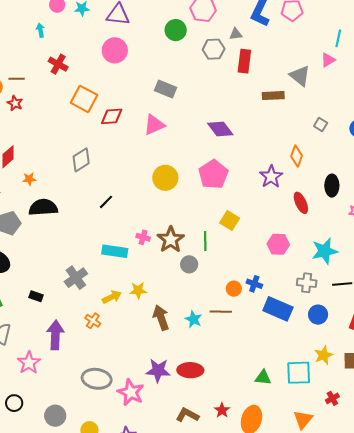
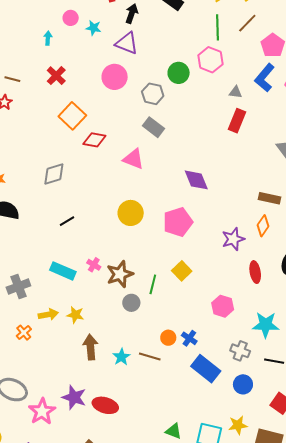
gray hexagon: (214, 49) -> (153, 94), moved
brown rectangle: (273, 96) -> (270, 198), moved
pink triangle: (154, 125) -> (133, 159), turned 30

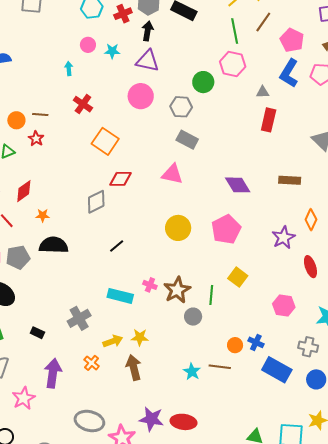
red diamond: (94, 140) -> (120, 179), moved
brown rectangle: (270, 198) -> (290, 180), moved
brown arrow: (90, 347) -> (134, 368), moved

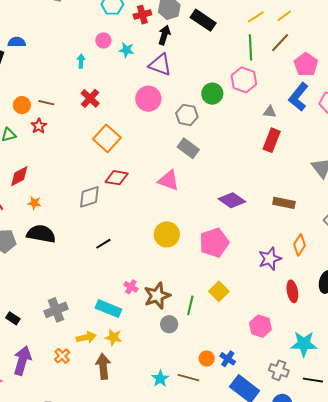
purple diamond: (238, 185) -> (232, 200), turned -32
cyan rectangle: (120, 296) -> (108, 309), moved

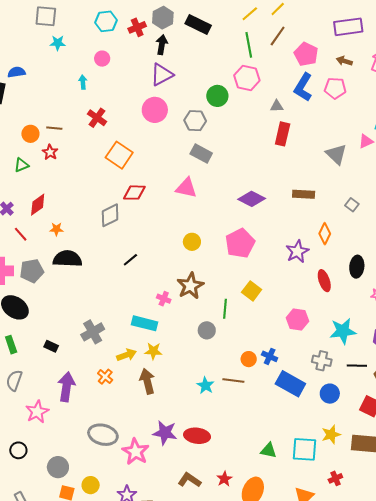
cyan star: (126, 50) -> (58, 43), moved
purple triangle: (160, 65) -> (162, 75), turned -40
yellow circle: (167, 234) -> (192, 242), size x0.7
brown star: (157, 296) -> (190, 286), moved

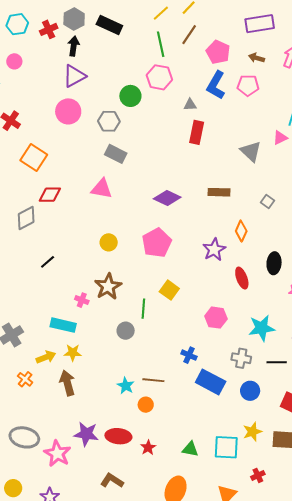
orange circle: (249, 359) -> (146, 405), moved
red star: (224, 479) -> (148, 448), moved

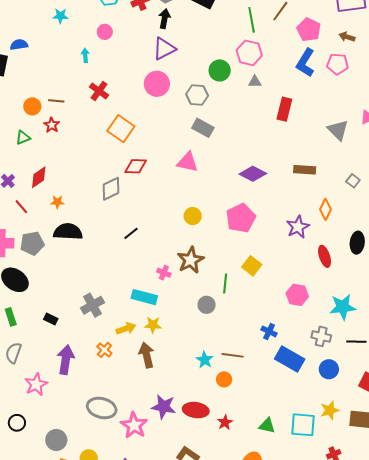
gray triangle: (190, 105) -> (255, 82), moved

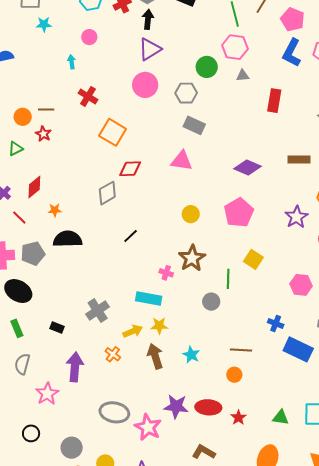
cyan star: (205, 360) -> (191, 355), moved

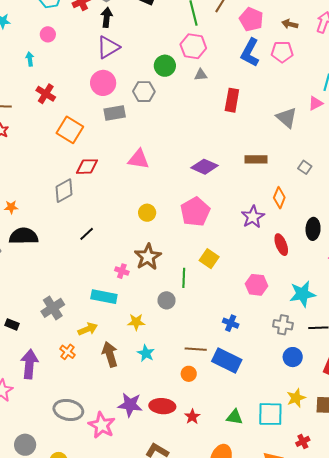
gray rectangle: (194, 125) -> (115, 113), moved, turned -35
yellow star: (159, 326) -> (136, 322), moved
blue rectangle: (298, 349) -> (227, 361), moved

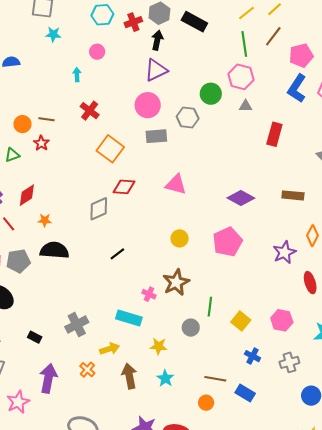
pink pentagon: (251, 19) -> (301, 55), turned 30
yellow square: (209, 259) -> (241, 321), moved
gray cross: (283, 325) -> (289, 362), moved, turned -30
blue rectangle: (227, 361) -> (245, 393), size x0.7

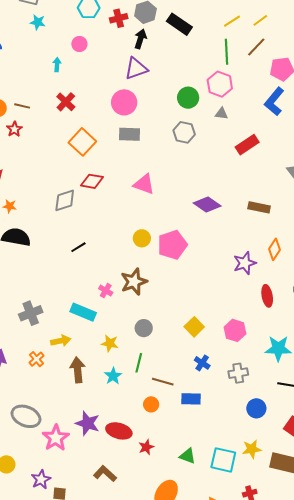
gray hexagon: (188, 117) -> (184, 132), moved
red rectangle: (274, 134) -> (247, 145), turned 35
pink pentagon: (227, 242) -> (172, 245), moved
green line: (210, 307) -> (139, 363), moved
blue rectangle: (245, 393) -> (191, 399), turned -36

